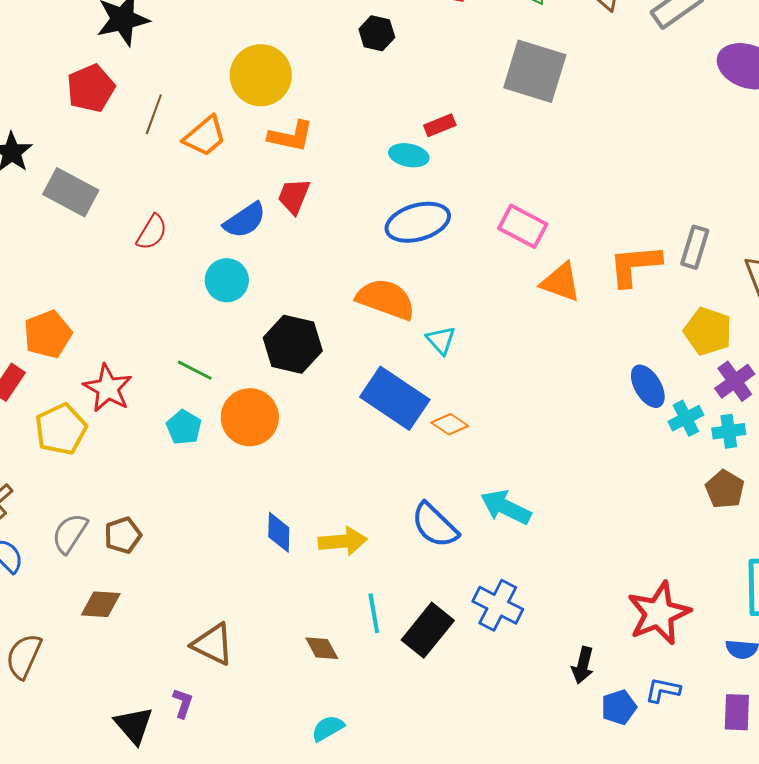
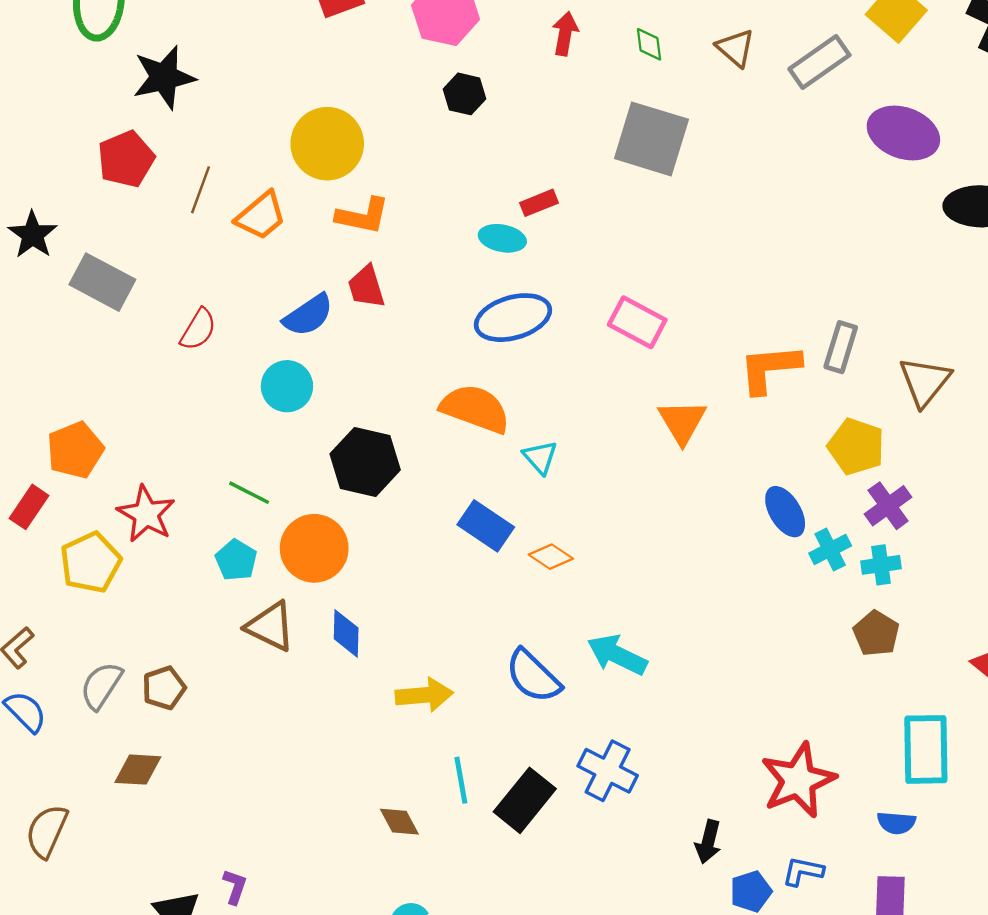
red trapezoid: (294, 196) -> (366, 287), turned -39
orange triangle: (561, 282) -> (682, 422), moved, turned 39
blue rectangle: (395, 398) -> (486, 526), size x0.7
blue diamond: (279, 532) -> (346, 633), moved
brown triangle: (213, 644) -> (270, 626), moved

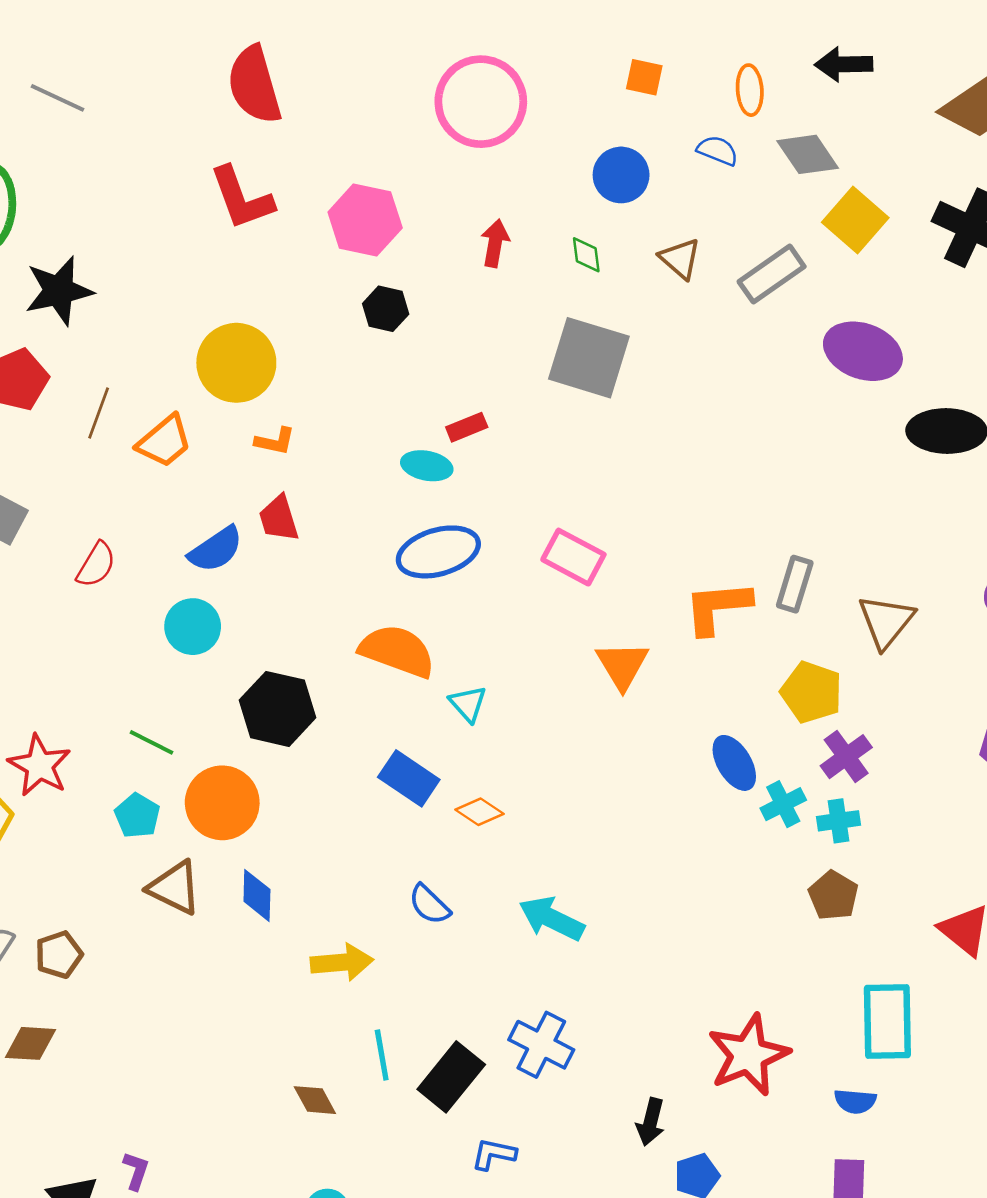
orange L-shape: (363, 216) -> (275, 441), size x0.7
blue semicircle: (533, 676) -> (429, 904), moved, size x0.7
blue L-shape: (803, 871) -> (494, 1154), moved

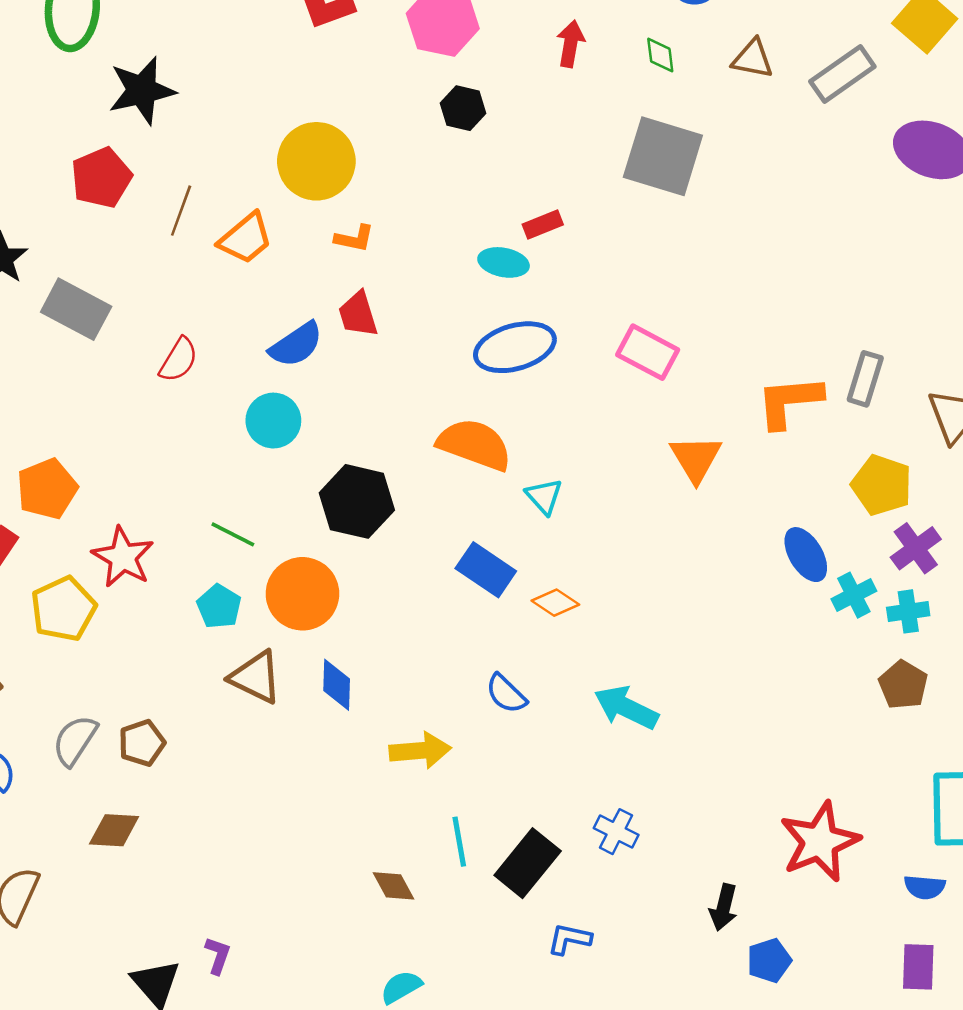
brown triangle: (680, 259) -> (753, 59), turned -30
blue cross: (541, 1045) -> (616, 832), size x0.7

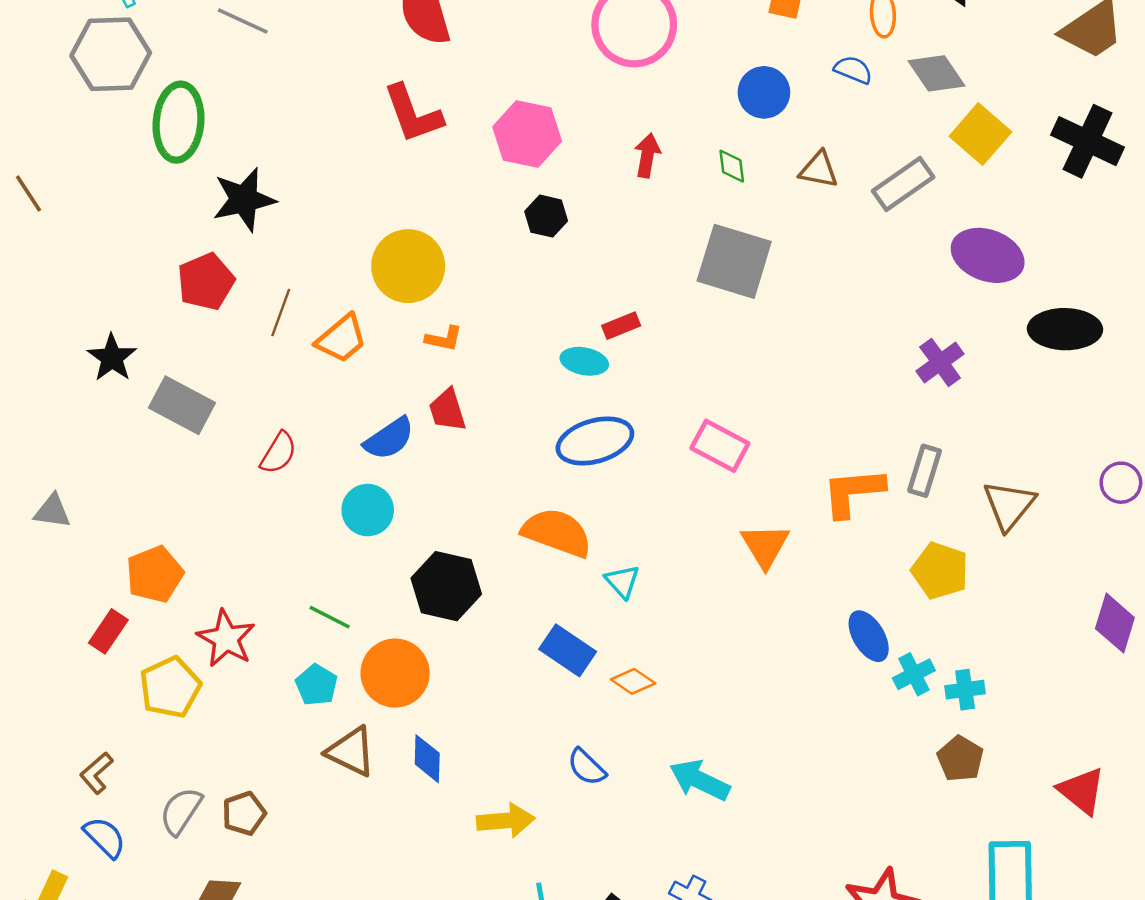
purple cross: (916, 548) -> (940, 362), moved

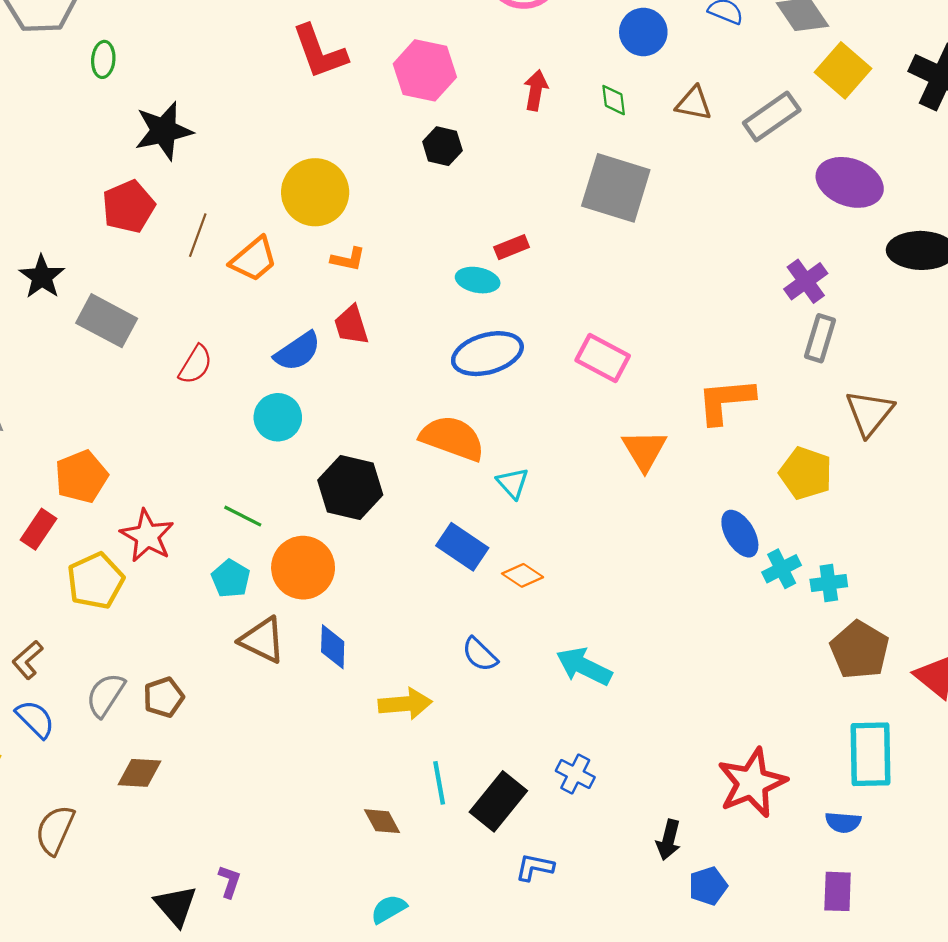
green ellipse: (178, 122) -> (103, 59), size x0.5
gray rectangle: (925, 471) -> (820, 338), moved
brown pentagon: (960, 759) -> (860, 650), moved, size x1.4

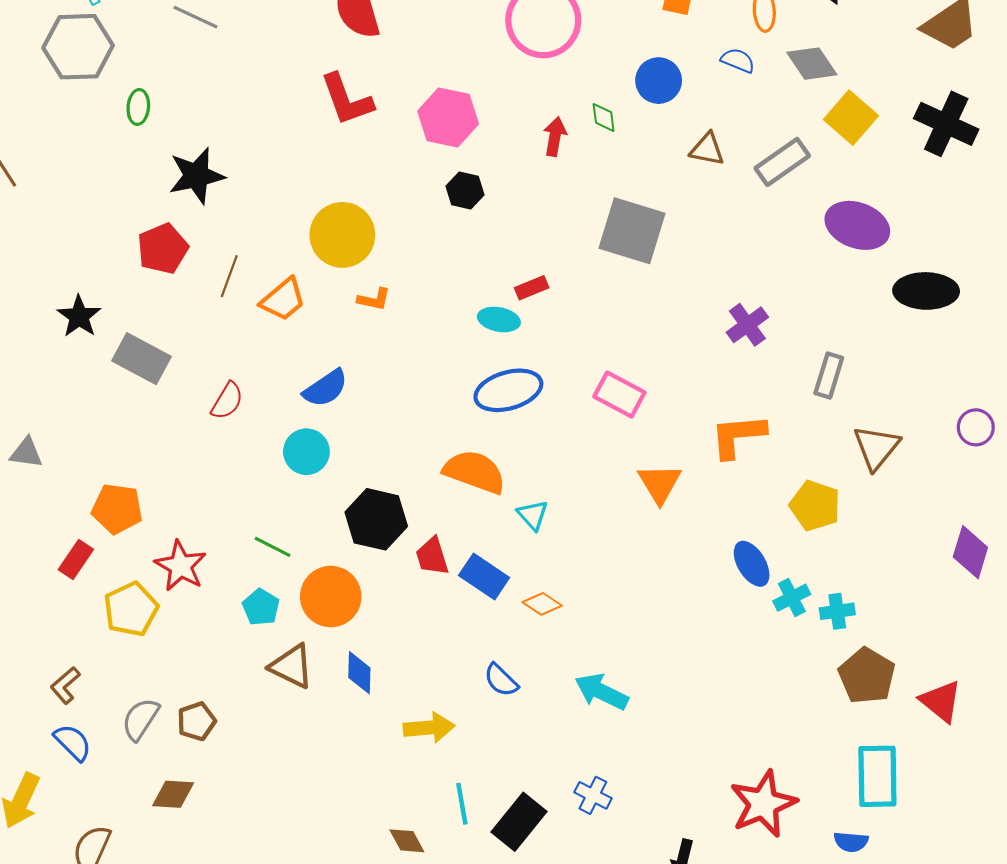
green diamond: (614, 100) -> (604, 118), moved
purple cross: (806, 281) -> (747, 325), moved
red trapezoid: (351, 325) -> (432, 556), moved
orange pentagon: (81, 477) -> (117, 509), turned 30

